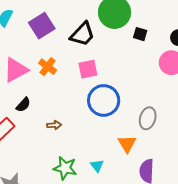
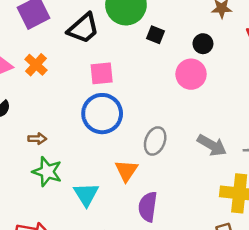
pink square: (88, 69) -> (102, 73), moved
cyan triangle: (97, 166) -> (86, 194), size x1.5
green star: (65, 168) -> (47, 172), moved

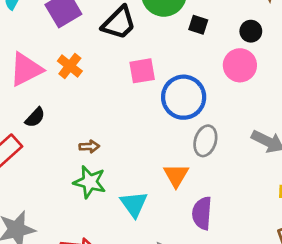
blue circle: (102, 114) -> (184, 97), moved
brown arrow: (37, 139) -> (89, 147), moved

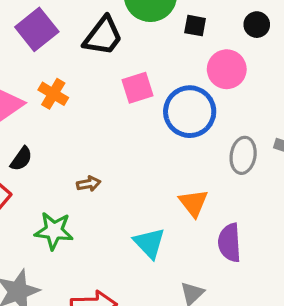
pink circle: (240, 65) -> (227, 69), moved
gray ellipse: (205, 141) -> (243, 155), moved
green star: (90, 182) -> (54, 231), moved

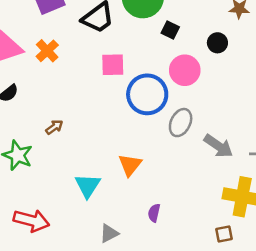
gray ellipse: (243, 155) -> (181, 123), moved
brown arrow: (89, 184) -> (54, 127), turned -42
purple semicircle: (230, 243) -> (154, 213), moved, size x0.6

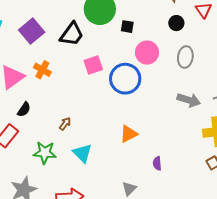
black circle: (217, 43) -> (176, 23), moved
gray ellipse: (181, 123) -> (185, 57), moved
orange triangle: (130, 165) -> (129, 134), turned 42
cyan triangle: (88, 186) -> (82, 153), moved

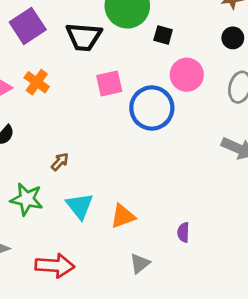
black trapezoid: (72, 34) -> (84, 37), turned 52
orange triangle: (129, 134) -> (123, 216), moved

